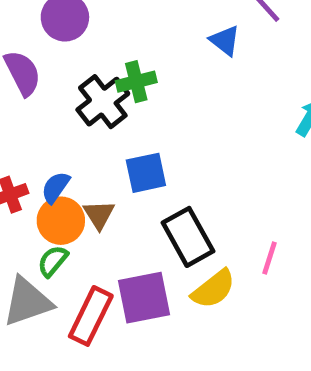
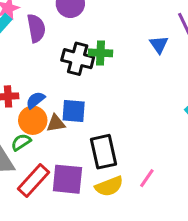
black cross: (103, 102) -> (78, 59), turned 36
blue square: (146, 173) -> (74, 111), moved
brown triangle: (99, 215) -> (56, 123), turned 36

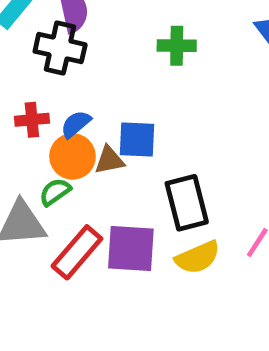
black cross: (78, 59) -> (60, 48), moved

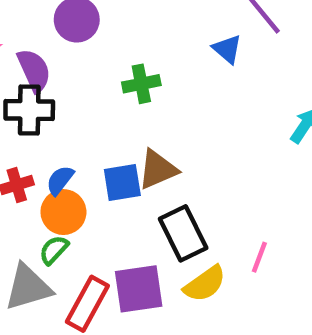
brown triangle: (109, 160) -> (158, 169), moved, size x1.4

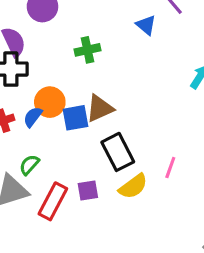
orange circle: (63, 212) -> (50, 102), moved
purple square: (139, 289) -> (88, 191), size x0.6

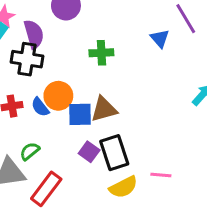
blue semicircle: (33, 117) -> (40, 107), turned -84
pink line: (170, 167) -> (161, 175), turned 66
purple square: (88, 191) -> (89, 152), moved, turned 36

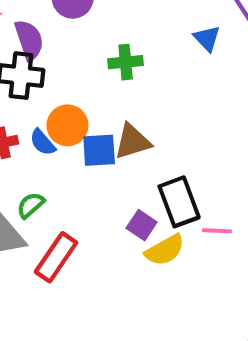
purple square: (89, 152) -> (142, 225), moved
black rectangle: (114, 153) -> (179, 202), moved

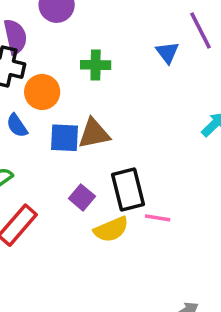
orange circle: (67, 125) -> (42, 92), moved
purple square: (142, 225) -> (82, 197), moved

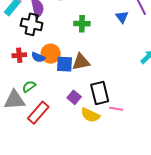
orange circle: (42, 92) -> (51, 54), moved
blue semicircle: (17, 126) -> (38, 57), turned -32
yellow semicircle: (111, 229) -> (90, 115), turned 48

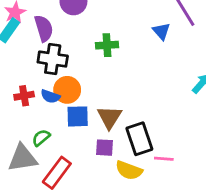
black cross: (32, 24) -> (53, 59), moved
brown triangle: (81, 62) -> (109, 117), moved, turned -42
blue square: (65, 64) -> (78, 116), moved
purple square: (74, 97) -> (105, 148), turned -32

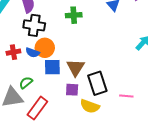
pink line: (164, 159) -> (126, 96), moved

